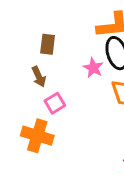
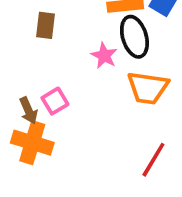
brown arrow: (39, 77) -> (28, 111), moved

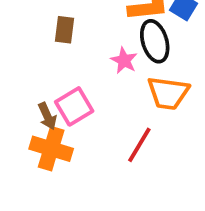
pink square: (55, 101) -> (74, 106), size x1.4
red line: (153, 160) -> (139, 145), moved

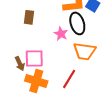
pink square: (74, 106) -> (34, 58), turned 30
orange cross: (51, 149) -> (36, 81), moved

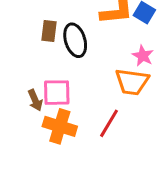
black ellipse: (77, 23) -> (75, 40), moved
pink star: (61, 34) -> (143, 56), moved

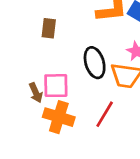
black ellipse: (75, 40) -> (95, 63), moved

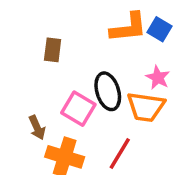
pink square: (56, 86) -> (78, 109), moved, turned 32

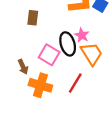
pink star: (158, 78) -> (82, 35), moved
orange trapezoid: (146, 107) -> (92, 54), turned -130

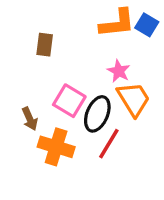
black ellipse: (68, 44) -> (97, 114), moved, turned 40

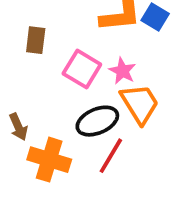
pink square: (69, 101) -> (82, 69), moved
black ellipse: (97, 114) -> (97, 121), turned 44

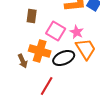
red line: (111, 156) -> (47, 86), moved
orange cross: (49, 160) -> (40, 51), moved

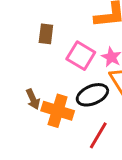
orange cross: (40, 51) -> (58, 111), moved
red line: (47, 86) -> (98, 135), moved

